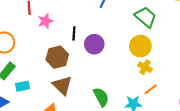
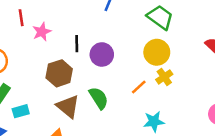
yellow cross: (145, 67) -> (164, 77), turned 32
orange line: (151, 89) -> (139, 87), moved
green semicircle: (101, 97) -> (99, 98), moved

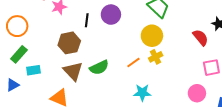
purple circle: (102, 55) -> (111, 15), moved
green semicircle: (99, 98) -> (99, 67), turned 90

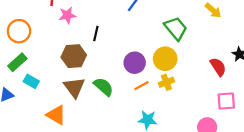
purple circle: (111, 15) -> (135, 63), moved
green semicircle: (99, 67) -> (103, 87), turned -120
cyan rectangle: (33, 70) -> (31, 81), turned 32

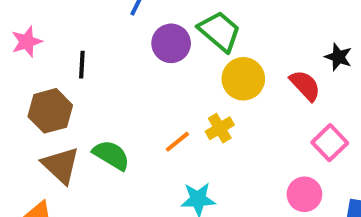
yellow circle: (165, 59) -> (243, 79), moved
purple circle: (135, 63) -> (171, 43), moved
pink square: (226, 101) -> (330, 143), turned -30

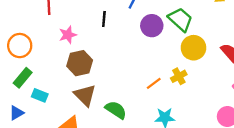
pink star: (27, 42) -> (68, 35), moved
black line: (82, 65) -> (104, 19), moved
green semicircle: (111, 155) -> (116, 110), moved

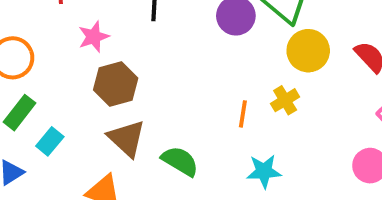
orange line: (154, 83) -> (243, 114), turned -42
cyan rectangle: (40, 95) -> (50, 141), turned -70

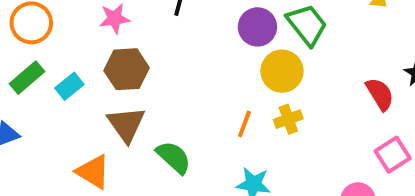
yellow circle: (308, 51) -> (282, 71), moved
cyan rectangle: (50, 141) -> (69, 86), moved

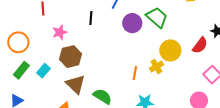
yellow circle: (282, 71) -> (170, 50), moved
red semicircle: (380, 94) -> (200, 45), turned 78

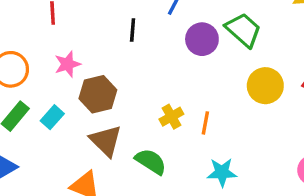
pink star: (60, 32) -> (67, 64), moved
yellow cross: (156, 66) -> (171, 117), moved

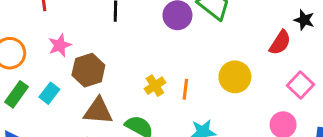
yellow circle: (265, 86) -> (235, 77), moved
brown triangle: (106, 141) -> (98, 111), turned -36

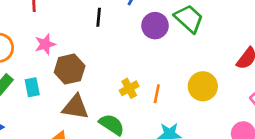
cyan rectangle: (49, 93) -> (32, 87), turned -54

